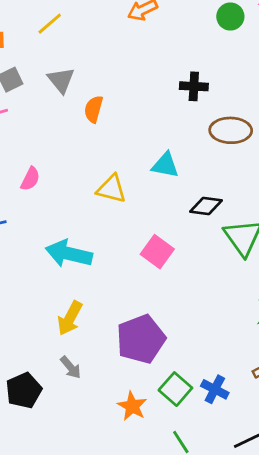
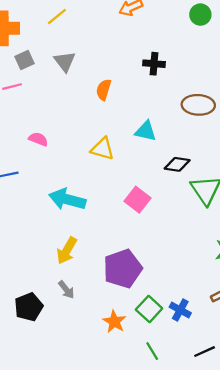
black cross: (194, 86) -> (154, 64), moved
orange semicircle: (94, 109) -> (104, 90), moved
pink semicircle: (30, 179) -> (38, 139), turned -96

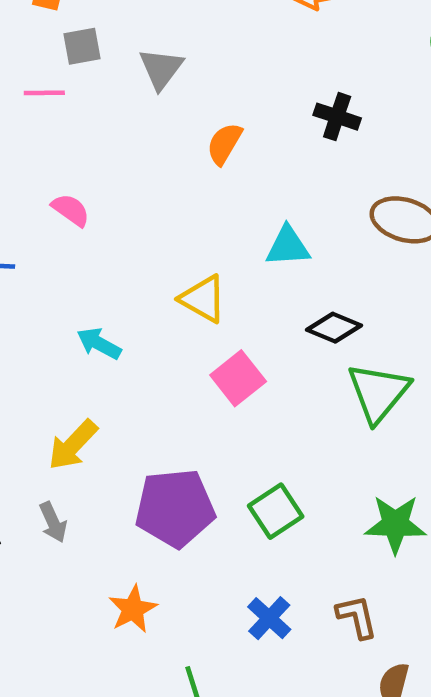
cyan triangle: (146, 131) -> (288, 246), turned -30
yellow triangle: (102, 149) -> (203, 299), moved
cyan arrow: (67, 199) -> (99, 344), size x0.6
green square: (149, 309) -> (276, 511), moved

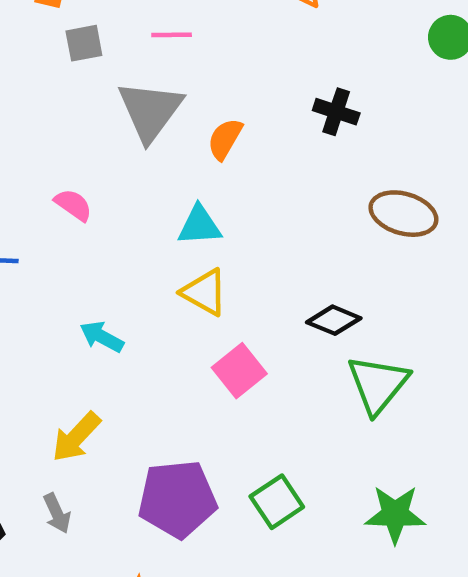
gray triangle: (161, 69) -> (150, 111), moved, size x1.5
pink line: (44, 93) -> (172, 35), moved
cyan triangle: (288, 246) -> (199, 226), moved

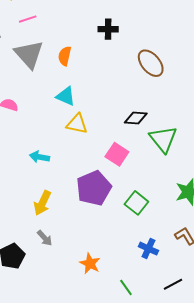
brown ellipse: (403, 214) -> (151, 63), turned 52
cyan triangle: (199, 226) -> (66, 96), turned 45
pink square: (239, 371) -> (117, 154), moved
purple pentagon: (177, 499) -> (94, 188), moved

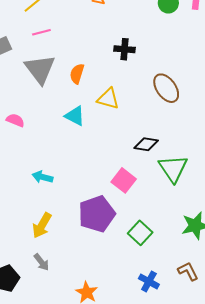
yellow triangle: (77, 124) -> (108, 99), moved

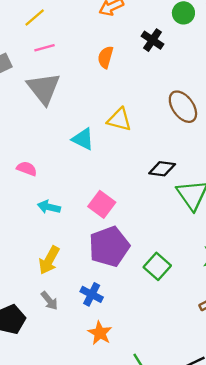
black cross: (124, 49) -> (152, 40), moved, turned 30
orange semicircle: (77, 74) -> (105, 57), moved
pink semicircle: (15, 120) -> (27, 169), moved
pink square: (124, 180) -> (102, 204), moved
blue cross: (149, 281) -> (92, 294), moved

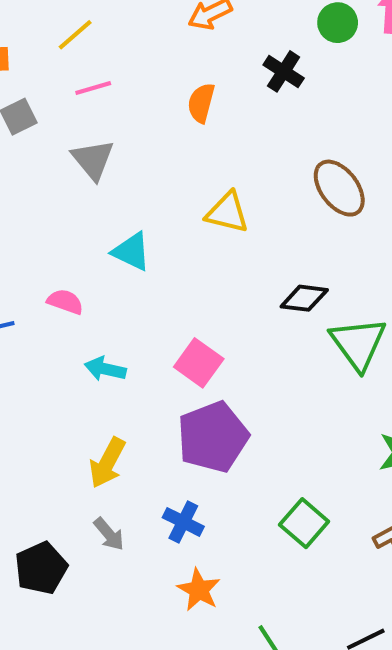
gray triangle: (44, 88) -> (93, 160), size x0.7
cyan triangle: (83, 139) -> (131, 252), moved
green square: (157, 266) -> (304, 523), moved

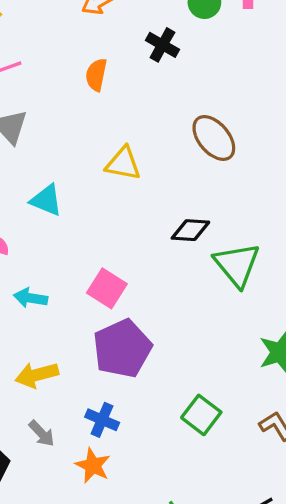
yellow arrow: (107, 463) -> (37, 375), turned 51
orange star: (199, 590) -> (93, 465), moved

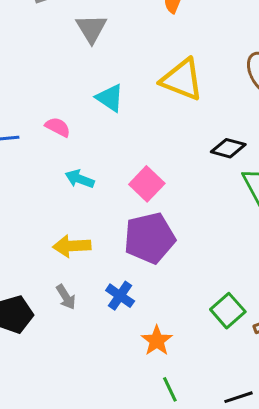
yellow triangle: (123, 164) -> (182, 80), size x1.4
green square: (201, 415) -> (228, 311), moved
orange star: (93, 465) -> (157, 341), moved

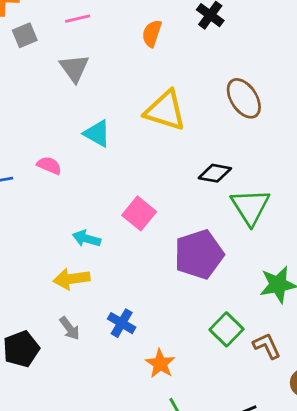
cyan arrow: (80, 179) -> (87, 239), moved
purple pentagon: (150, 238) -> (199, 254), moved

